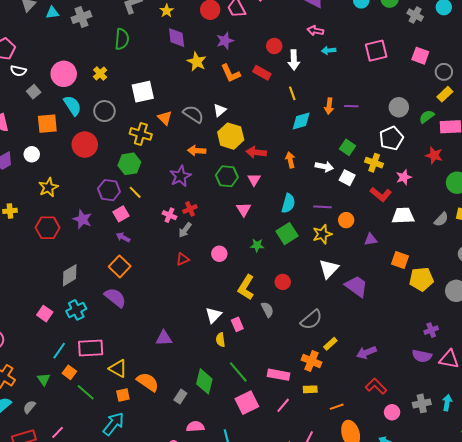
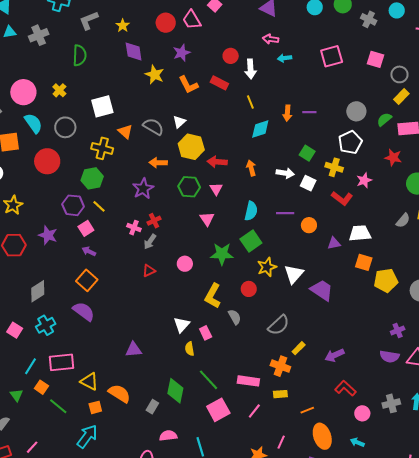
white trapezoid: (403, 216) -> (360, 233), moved
yellow star: (322, 234) -> (267, 267), moved
green star: (257, 245) -> (222, 254), size x1.6

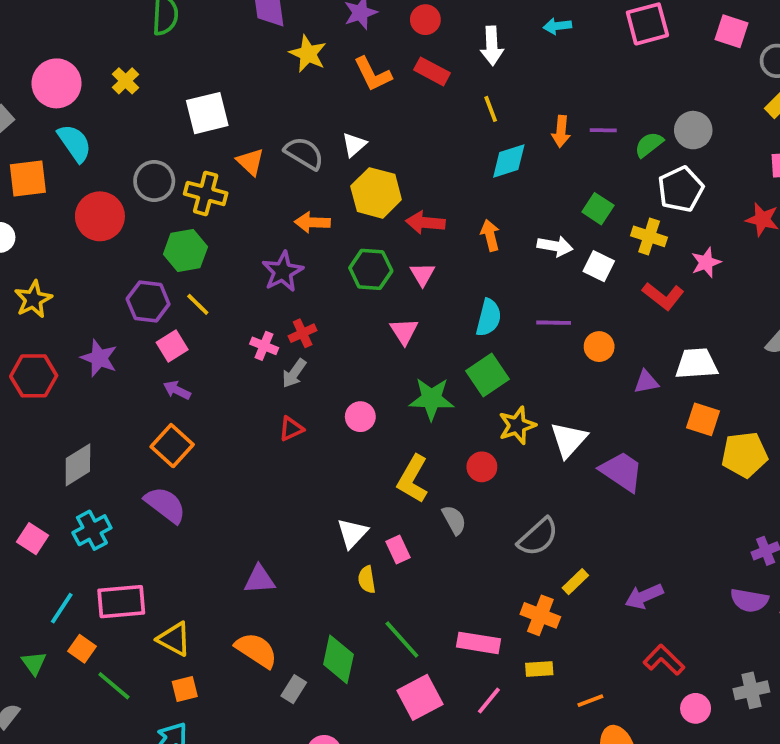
red circle: (231, 56) -> (425, 20), moved
green semicircle: (384, 119) -> (649, 145), moved
gray circle: (65, 127) -> (154, 181), moved
orange semicircle: (119, 394) -> (256, 650), moved

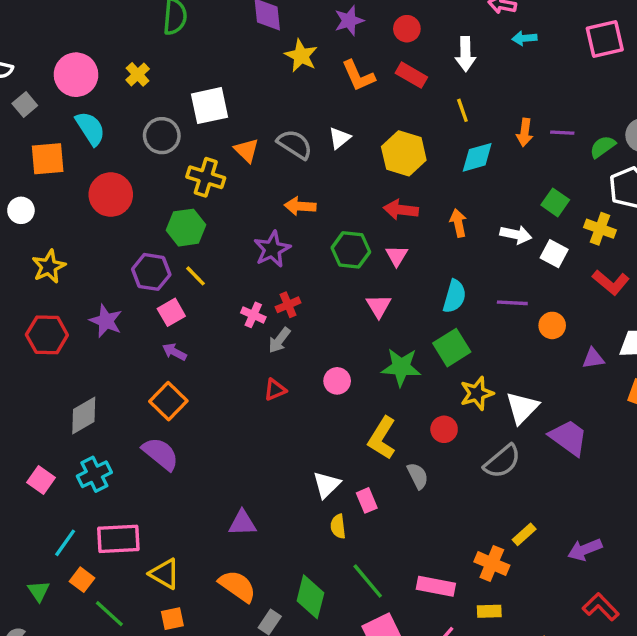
gray circle: (154, 181) -> (162, 136), moved
yellow hexagon: (376, 193) -> (404, 153), moved
gray semicircle: (538, 537) -> (502, 461), moved

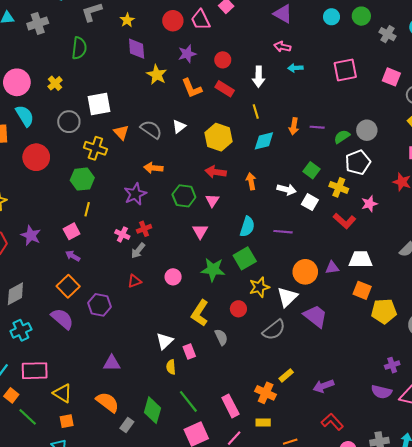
purple hexagon: (151, 272) -> (100, 305), moved
yellow line: (195, 276) -> (87, 209), turned 56
orange circle: (552, 325) -> (305, 272), moved, size x1.5
pink rectangle: (436, 586) -> (230, 406), turned 50

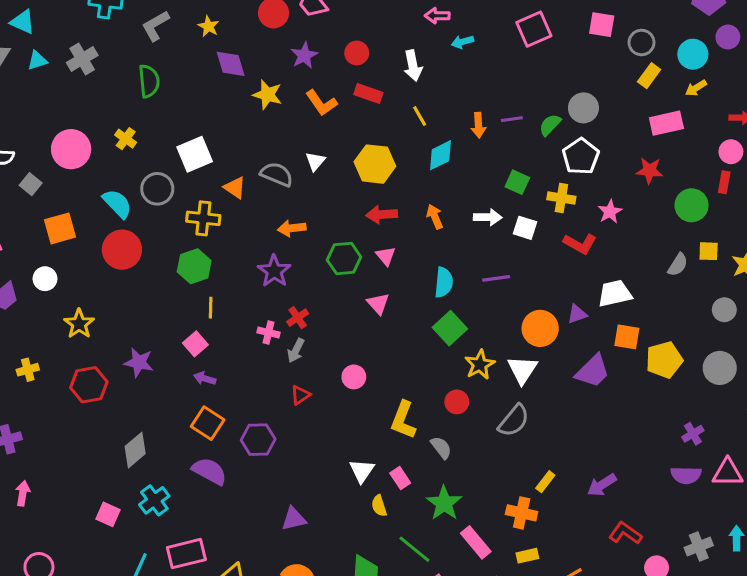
cyan semicircle: (25, 116) -> (117, 204), moved
green star: (213, 270) -> (444, 503), moved, turned -30
purple trapezoid: (315, 316) -> (593, 371), moved, turned 110

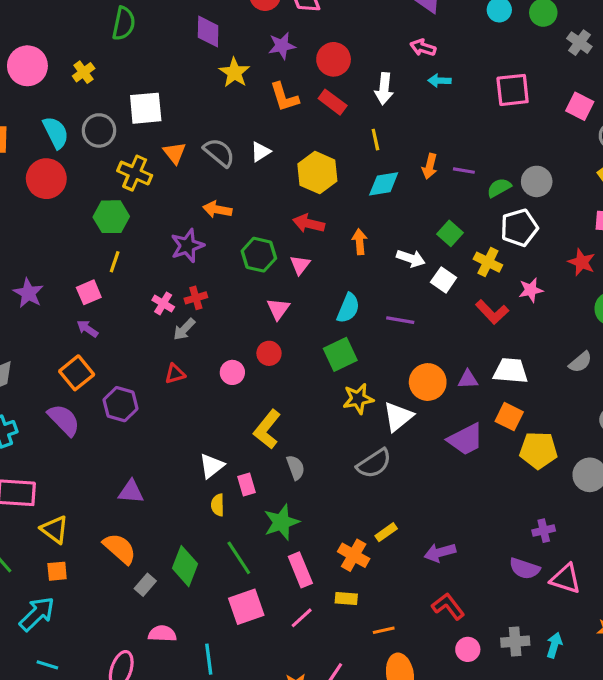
red circle: (357, 53) -> (334, 59), size x1.4
red circle: (457, 402) -> (269, 353), moved

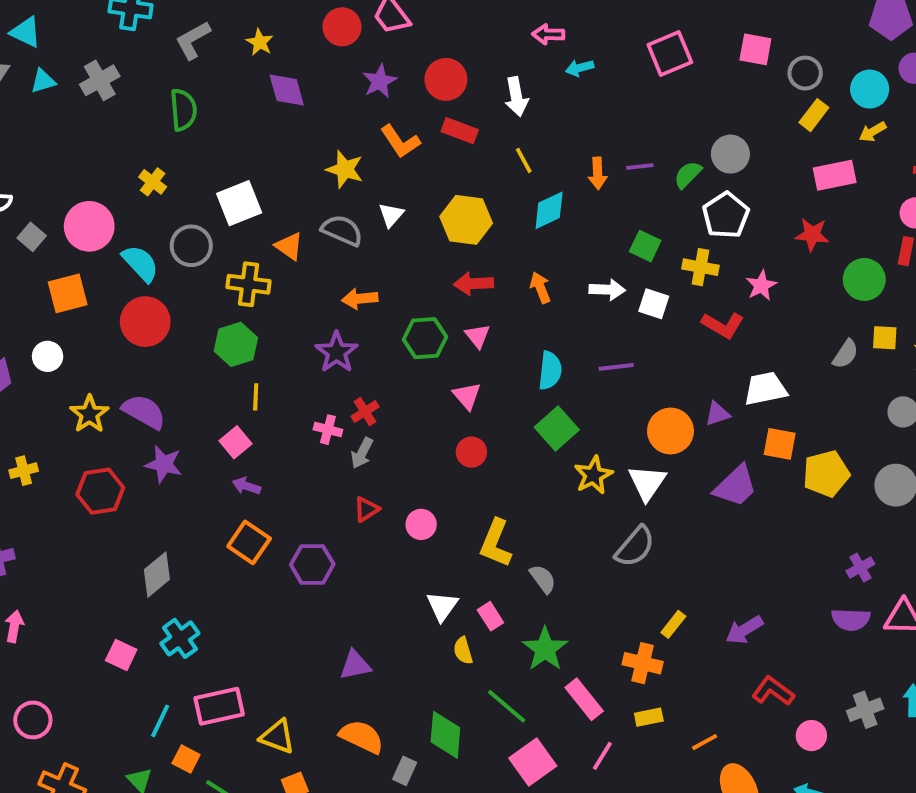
pink circle: (27, 66) -> (89, 226), moved
yellow star: (234, 73) -> (345, 169), moved
pink circle: (232, 372) -> (421, 524), moved
purple semicircle: (64, 420) -> (144, 412), moved

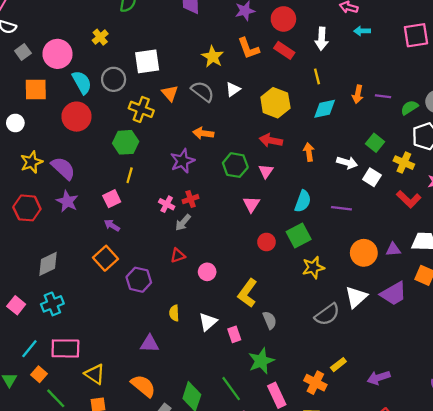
red circle: (471, 452) -> (266, 242), moved
white triangle: (647, 483) -> (356, 297), moved
yellow semicircle: (463, 651) -> (174, 313), moved

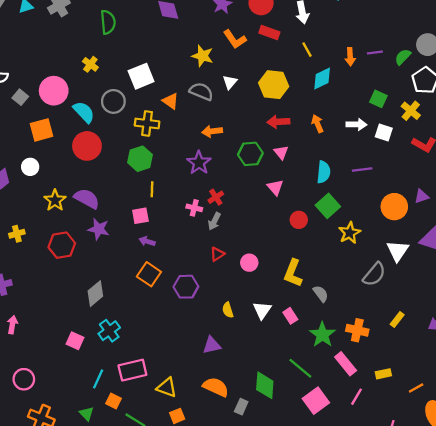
yellow cross: (404, 163) -> (411, 111), turned 30
pink square: (112, 199) -> (140, 216), turned 30
orange cross: (315, 383) -> (357, 330), moved

